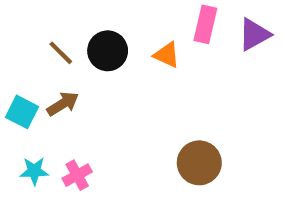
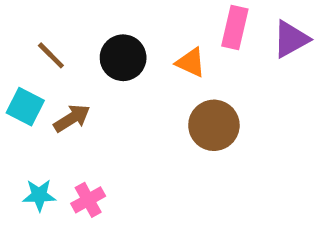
brown line: (61, 53) -> (51, 55), moved
cyan square: (22, 112) -> (25, 107), moved
brown circle: (199, 163) -> (214, 125), moved

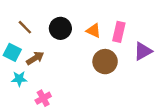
pink rectangle: (235, 27) -> (119, 32), moved
purple triangle: (291, 39) -> (143, 51), moved
cyan star: (39, 195) -> (19, 79), moved

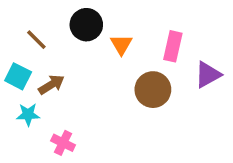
black circle: (60, 28) -> (86, 25), moved
orange triangle: (94, 31) -> (121, 45), moved, turned 35
pink cross: (43, 98) -> (63, 143), turned -35

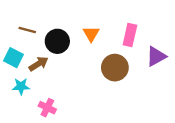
black circle: (86, 25) -> (57, 41), moved
brown line: (36, 40) -> (27, 30), turned -30

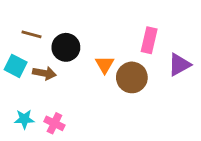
orange triangle: (91, 34) -> (105, 65), moved
brown arrow: (39, 64) -> (44, 73), turned 42
cyan star: (21, 86) -> (24, 119), moved

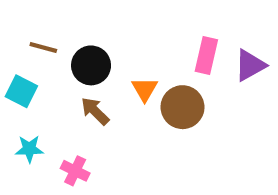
purple triangle: (179, 65) -> (250, 65), moved
brown arrow: (44, 73) -> (95, 111), moved, turned -145
cyan star: (24, 119) -> (29, 149), moved

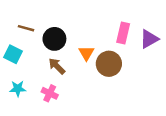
pink cross: (75, 171) -> (50, 93), moved

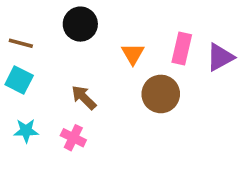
brown line: (26, 28) -> (21, 43), moved
black circle: (54, 39) -> (80, 24), moved
orange triangle: (86, 53) -> (133, 54), moved

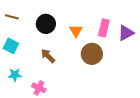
black circle: (80, 24) -> (46, 24), moved
brown line: (21, 43) -> (12, 17), moved
pink cross: (73, 138) -> (39, 88), moved

